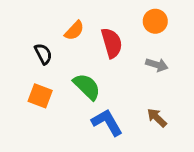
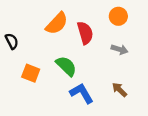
orange semicircle: (74, 31) -> (57, 23), size x1.5
black semicircle: (43, 54) -> (12, 41), moved

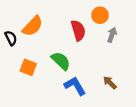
orange circle: (118, 16) -> (100, 15), moved
orange semicircle: (57, 23) -> (33, 26), moved
gray arrow: (120, 49) -> (112, 35), moved, turned -88

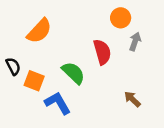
red semicircle: (78, 30) -> (102, 52), moved
black semicircle: (11, 38) -> (13, 66), moved
blue L-shape: (75, 86) -> (58, 103), moved

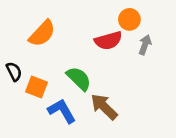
red semicircle: (102, 52) -> (108, 41), moved, turned 90
brown arrow: (132, 99) -> (104, 107), moved, size x1.5

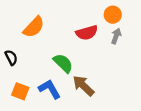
orange circle: (129, 19) -> (113, 15), moved
orange square: (37, 87) -> (20, 91), moved

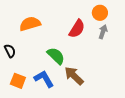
orange semicircle: (34, 27) -> (30, 24), turned -150
red semicircle: (87, 33) -> (77, 29), turned -42

